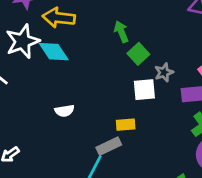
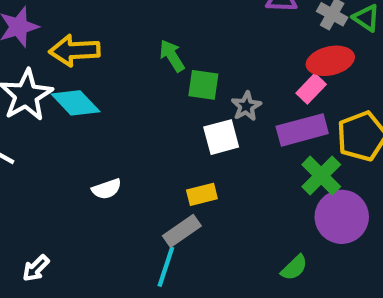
green square: (138, 54) -> (203, 85), turned -30

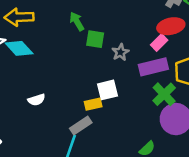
white square: (221, 137) -> (108, 90), moved

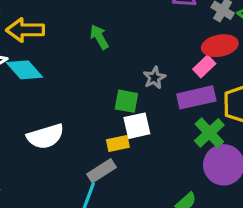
green square: (95, 39) -> (126, 101), moved
white semicircle: (37, 100) -> (45, 136), size x1.6

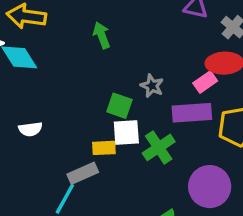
gray star: (154, 78) -> (152, 86), turned -30
green cross: (209, 133) -> (159, 147), moved
white semicircle: (45, 136) -> (30, 129), size x0.6

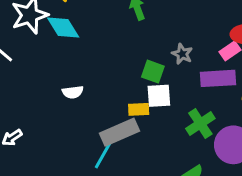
green cross: (159, 147) -> (200, 124), moved
gray rectangle: (83, 173) -> (119, 132), size x1.4

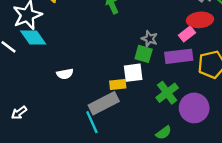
cyan diamond: (63, 28) -> (33, 37), moved
green square: (153, 72) -> (144, 54), moved
cyan line: (103, 155) -> (92, 122), turned -50

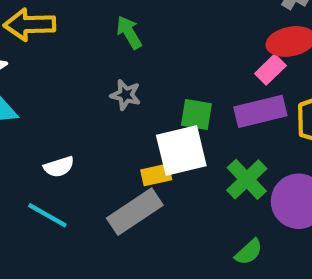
gray star: (149, 39) -> (126, 95), moved
white square: (133, 73) -> (181, 151), size x1.4
cyan line: (92, 122) -> (47, 215), moved, turned -30

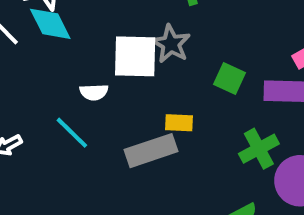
gray star: (126, 95) -> (171, 44), size x1.4
white square: (181, 151) -> (135, 56), moved

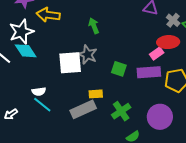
white semicircle: (94, 92) -> (39, 91), moved
green cross: (259, 149) -> (121, 111), moved

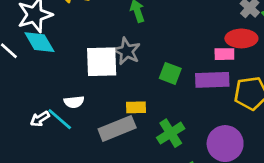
pink rectangle: (157, 54) -> (224, 54), turned 32
white semicircle: (39, 91) -> (74, 102), moved
white arrow: (11, 114) -> (40, 119), moved

